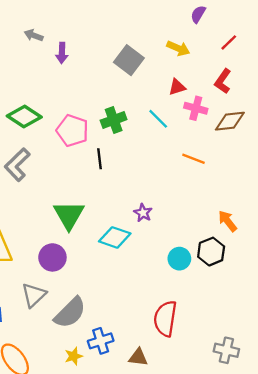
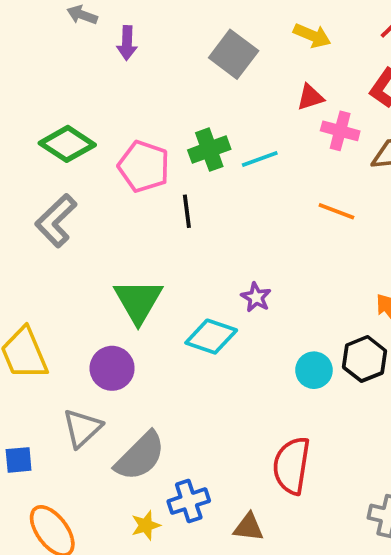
cyan line: (158, 119) -> (260, 159), moved, turned -65

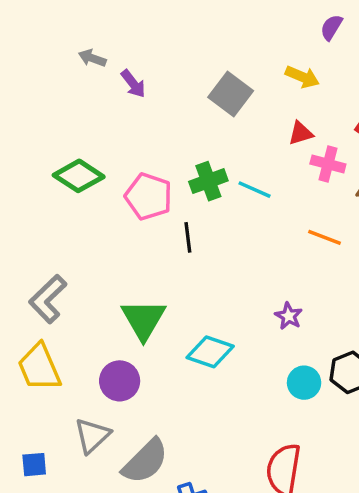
purple arrow: (127, 43) -> (133, 84), turned -40
cyan line: (260, 159) -> (255, 190), turned 44
gray L-shape: (56, 221) -> (48, 299), moved
purple star: (256, 297) -> (289, 316), moved

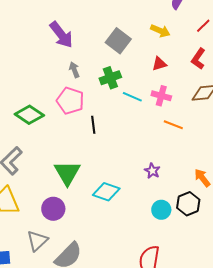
gray arrow: (92, 58) -> (74, 70), moved, turned 49
purple arrow: (133, 84) -> (61, 35), size x1.6
pink cross: (328, 164) -> (161, 96), moved
green diamond: (79, 176) -> (29, 115), moved
green cross: (208, 181) -> (110, 78), moved

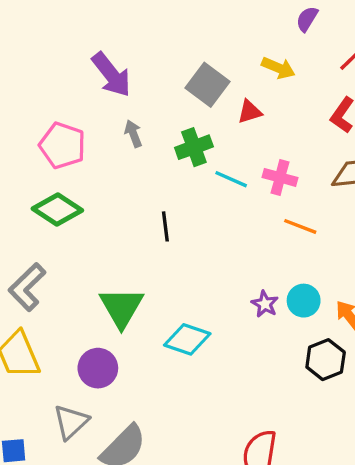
red triangle: (159, 64) -> (250, 112), moved
pink pentagon: (70, 101) -> (62, 145), moved
cyan circle: (161, 210) -> (304, 301), moved

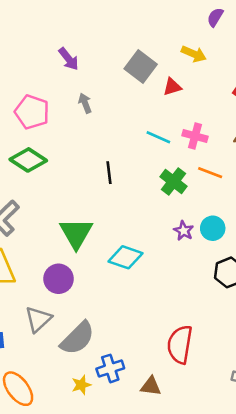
purple arrow: (111, 75) -> (69, 59), size x0.7
green cross: (194, 147) -> (174, 181), moved, turned -32

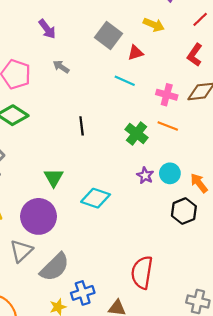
gray arrow: (85, 103) -> (61, 67), turned -35
pink cross: (195, 136) -> (167, 95), moved
cyan line: (158, 137) -> (125, 81), moved
green triangle: (76, 233) -> (54, 178), size x0.7
purple circle: (59, 279) -> (39, 216), size x1.4

